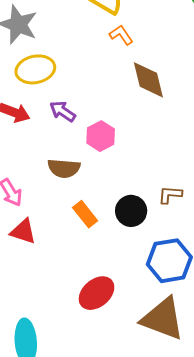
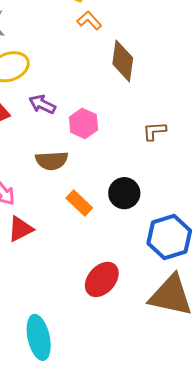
brown diamond: (148, 80) -> (123, 61), turned 30
brown L-shape: (170, 195) -> (154, 131), moved
red triangle: (23, 231) -> (20, 229), turned -36

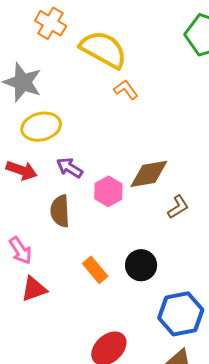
brown diamond: (123, 61) -> (149, 174), moved, turned 66
brown L-shape: (154, 131) -> (178, 207), turned 145
brown semicircle: (52, 161) -> (60, 211), moved, turned 84

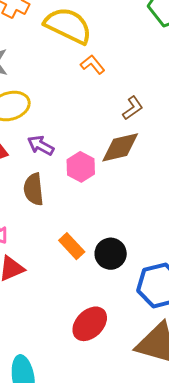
brown L-shape: (178, 207) -> (133, 108), moved
black circle: (141, 265) -> (111, 254), moved

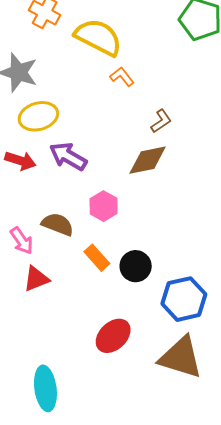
purple arrow: (41, 145) -> (68, 156), size x1.4
pink hexagon: (81, 167) -> (104, 206), moved
brown semicircle: (34, 189) -> (58, 224), moved, turned 116

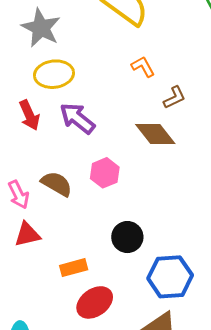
orange L-shape: (122, 77) -> (143, 67), moved
brown diamond: (148, 160) -> (155, 134), turned 54
red arrow: (20, 161) -> (29, 115), turned 40
orange rectangle: (97, 258) -> (74, 268), moved, turned -72

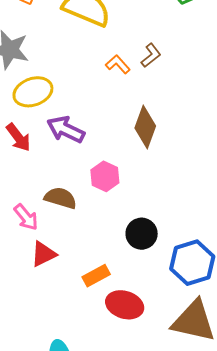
brown L-shape: (174, 98) -> (151, 55), moved
brown diamond: (155, 134) -> (145, 127), turned 72
red ellipse: (95, 302) -> (125, 305), turned 66

